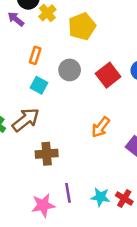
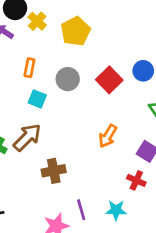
red cross: (124, 198) -> (136, 180), moved

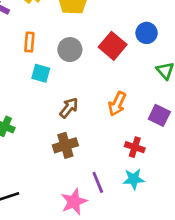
brown arrow: (27, 137) -> (69, 108), moved, size x0.7
red cross: (136, 180) -> (135, 147), moved

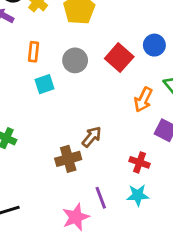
cyan square: (41, 73) -> (44, 84), turned -36
orange arrow: (117, 104) -> (143, 100), moved
brown arrow: (69, 108) -> (92, 137), moved

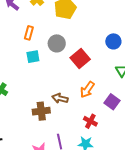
red square: (119, 58) -> (80, 58), moved
orange arrow: (143, 100) -> (87, 90), moved
brown arrow: (92, 137) -> (60, 98), turned -126

